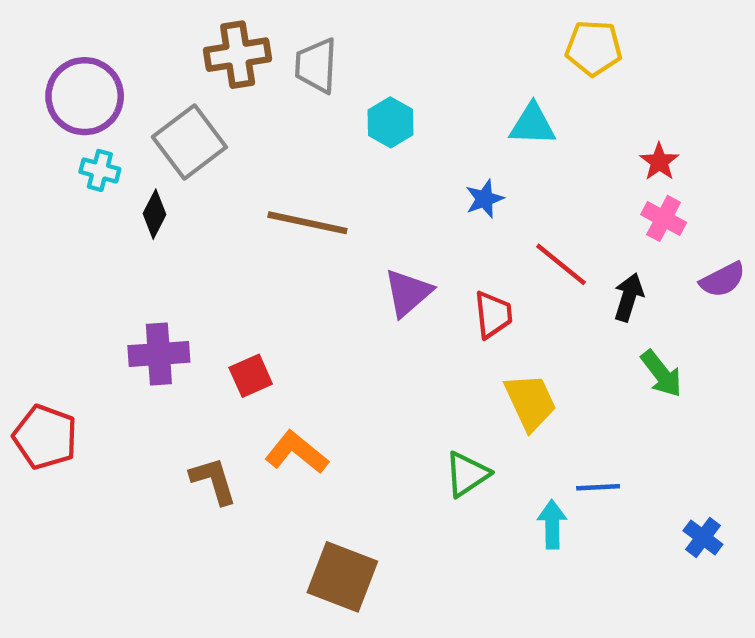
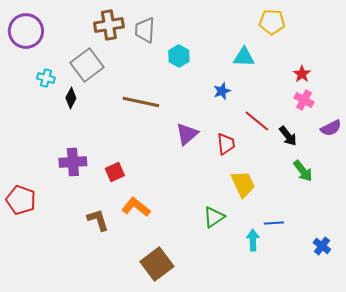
purple circle: (85, 96) -> (26, 31), moved
black arrow: (629, 297) -> (288, 136), turned 125
brown square: (342, 577) -> (157, 264), turned 32

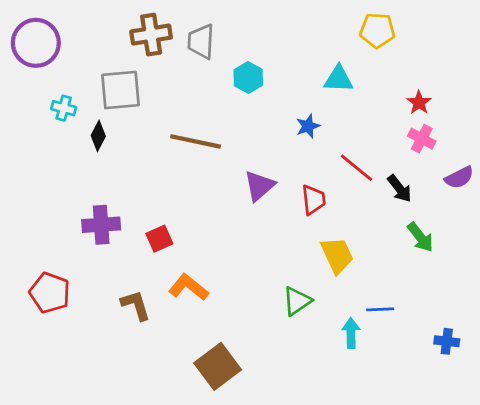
gray square: (87, 65) -> (121, 90), turned 32
red pentagon: (21, 200) -> (50, 293), moved
blue cross: (322, 246) -> (447, 341), turned -30

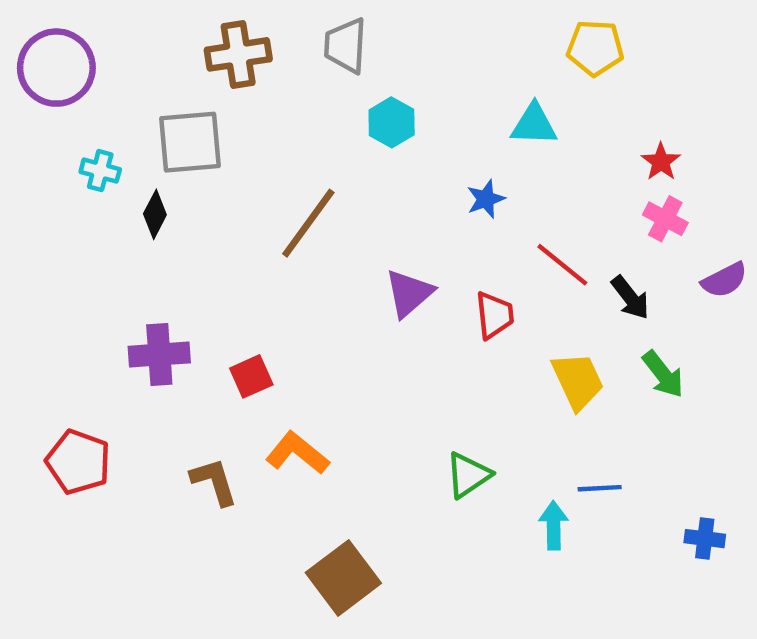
gray trapezoid: (201, 41) -> (346, 46), moved
brown line: (195, 141) -> (308, 223), turned -66
yellow trapezoid: (337, 255) -> (578, 381), moved

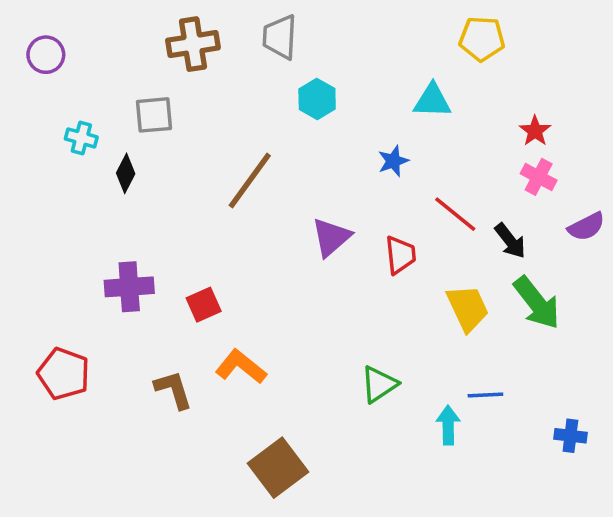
purple circle: (56, 68) -> (46, 55), size x0.6
gray square: (190, 142) -> (154, 115), size x0.7
green arrow: (663, 374) -> (537, 303), size x1.4

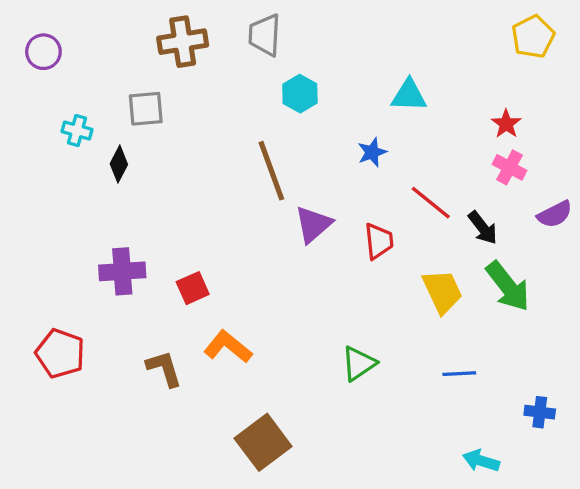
yellow pentagon: (482, 39) -> (533, 37), moved, turned -30
brown line: (250, 181) -> (271, 171), moved, turned -56
cyan arrow: (448, 425) -> (481, 461), moved, turned -72

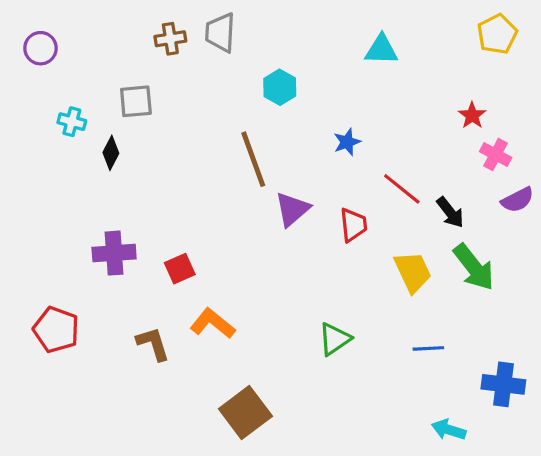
gray trapezoid: (265, 35) -> (220, 33), moved
brown cross: (183, 42) -> (170, 39), size x0.7
cyan triangle: (409, 95) -> (381, 50), moved
pink cross: (510, 167) -> (496, 155), moved
blue cross: (540, 412) -> (503, 384), size x1.5

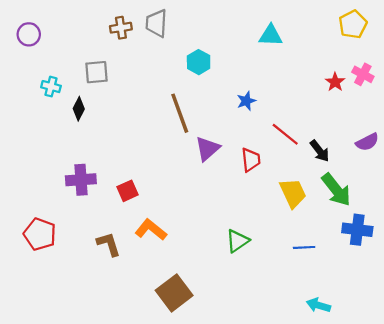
pink cross: (496, 155) -> (363, 74), moved
blue cross: (503, 384) -> (357, 230), moved

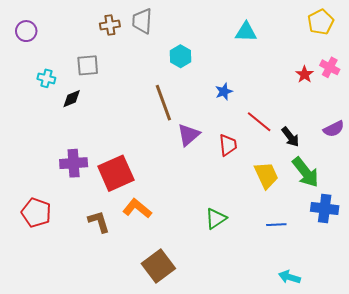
black diamond: (79, 109) -> (72, 99), turned 40
red square: (128, 191) -> (116, 173), size x1.8

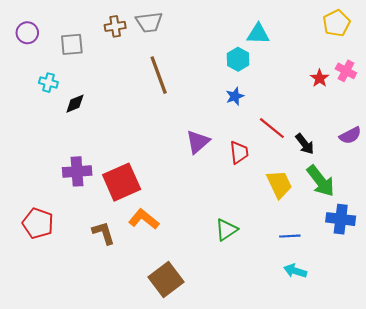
gray trapezoid: (142, 21) -> (149, 22), turned -100
cyan hexagon: (180, 56) -> (238, 59), moved
gray square: (88, 65) -> (72, 44), moved
brown line: (163, 103) -> (159, 75), moved
cyan arrow: (289, 277) -> (295, 271), moved

